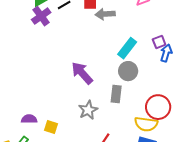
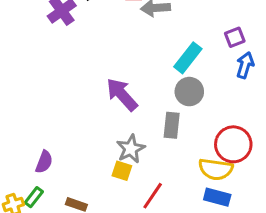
purple square: (159, 42) -> (235, 37), moved
purple semicircle: (29, 119) -> (44, 162), turned 112
yellow square: (51, 127) -> (122, 171), moved

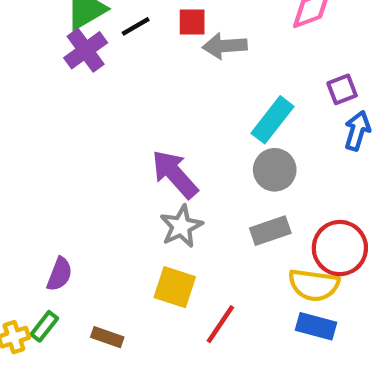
gray rectangle: (172, 125) -> (270, 231), moved, turned 65
gray star: (131, 149) -> (181, 226), moved
yellow square: (122, 171) -> (175, 287), size x1.4

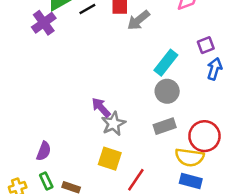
gray arrow: (225, 46) -> (138, 20), turned -35
purple cross: (86, 50) -> (44, 23), moved
purple arrow: (175, 174) -> (101, 107), moved, size x0.7
green rectangle: (44, 326) -> (46, 181), moved, turned -63

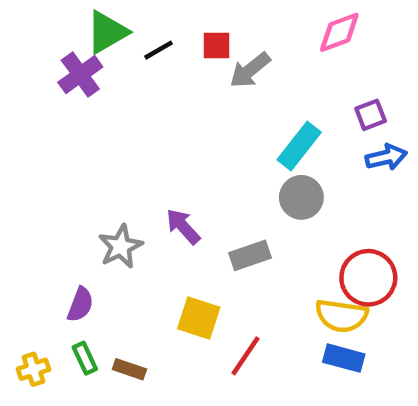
blue arrow: (214, 69) -> (386, 157), turned 60
gray star: (114, 124) -> (121, 246), moved
gray rectangle: (165, 126) -> (250, 255), moved

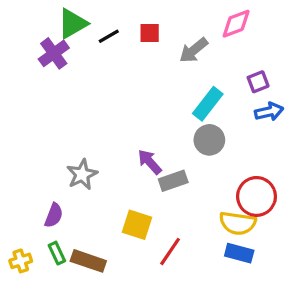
gray arrow: (250, 70) -> (194, 50), moved
purple arrow: (183, 226) -> (150, 162), moved
brown rectangle: (129, 369) -> (88, 261), size x1.5

